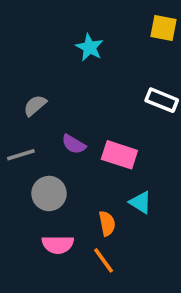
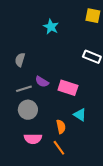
gray semicircle: (35, 106) -> (20, 60), turned -32
gray line: (21, 155) -> (24, 89), moved

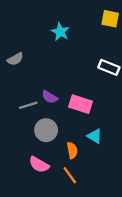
gray semicircle: (20, 60) -> (15, 59), moved, turned -136
gray circle: (28, 110) -> (46, 130), moved
pink semicircle: (33, 139) -> (39, 165), turned 30

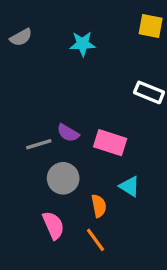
cyan star: (60, 32) -> (83, 44), turned -30
gray semicircle: (15, 59) -> (21, 37), moved
pink semicircle: (39, 165) -> (53, 225), turned -144

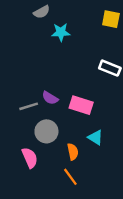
gray semicircle: (21, 37) -> (42, 12), moved
pink semicircle: (53, 225) -> (30, 158), moved

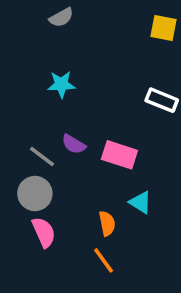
cyan star: (61, 32) -> (61, 84), moved
gray line: (29, 106) -> (42, 157), turned 54
gray circle: (46, 131) -> (35, 194), moved

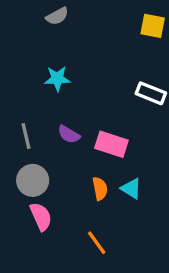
gray line: (42, 157) -> (26, 136), moved, turned 40
orange semicircle: (107, 223) -> (100, 189), moved

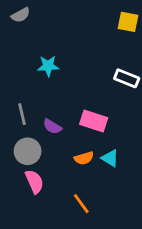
gray semicircle: (57, 16) -> (21, 15), moved
purple semicircle: (69, 134) -> (52, 126), moved
orange semicircle: (100, 189) -> (84, 158), turned 84

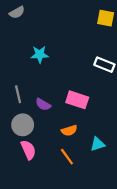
cyan triangle: (110, 158) -> (98, 144), moved, turned -49
orange line: (81, 204) -> (67, 157), moved

